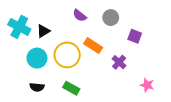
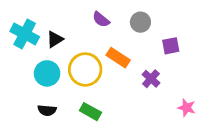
purple square: (135, 36) -> (171, 46), turned -32

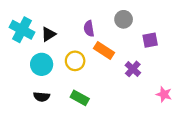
purple semicircle: (101, 19) -> (89, 29), moved, turned 42
yellow circle: (85, 69) -> (75, 61), size x0.7

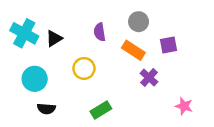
orange rectangle: (104, 50) -> (133, 50), moved
cyan circle: (42, 64) -> (35, 79), moved
green rectangle: (80, 98) -> (101, 110), moved, turned -60

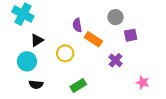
gray circle: (139, 22) -> (115, 17), moved
cyan cross: (24, 33) -> (23, 14), moved
black triangle: (54, 39) -> (37, 40), moved
orange rectangle: (133, 50) -> (93, 39), moved

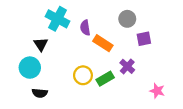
cyan cross: (23, 14) -> (57, 19), moved
black triangle: (37, 40) -> (41, 44), turned -32
yellow circle: (65, 53) -> (83, 75), moved
green rectangle: (78, 86) -> (105, 79), moved

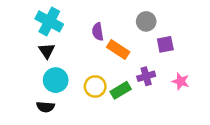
cyan cross: (57, 19) -> (49, 21), moved
purple cross: (127, 66) -> (146, 76), turned 32
cyan circle: (30, 68) -> (56, 80), moved
pink star: (157, 91) -> (181, 81), moved

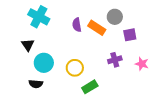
orange rectangle: (118, 49) -> (97, 28), moved
black triangle: (47, 51) -> (28, 45), moved
green rectangle: (121, 90) -> (90, 87), moved

